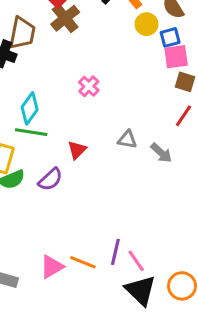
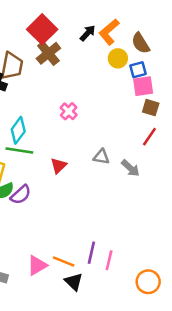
purple semicircle: (50, 179) -> (21, 195), moved
pink line: (136, 261) -> (109, 260), turned 48
black triangle: (141, 290) -> (74, 282), moved, size x0.7

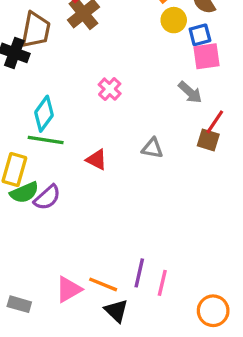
brown square: (151, 108) -> (208, 140), moved
red triangle: (59, 166) -> (97, 160), turned -48
gray arrow: (130, 168) -> (190, 92), moved

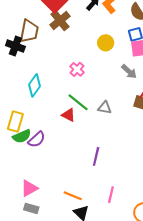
yellow circle: (174, 20) -> (106, 43), moved
green line: (46, 140) -> (78, 102), moved, turned 30
purple line: (139, 273) -> (96, 156), moved
pink triangle: (69, 289) -> (29, 188), moved
gray rectangle: (19, 304) -> (31, 208), moved

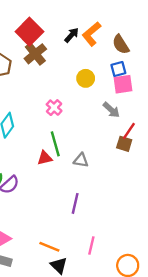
green line: (78, 102) -> (55, 144), turned 35
gray triangle: (105, 108) -> (81, 160), moved
red triangle: (68, 115) -> (45, 158), turned -40

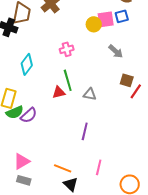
pink square: (123, 84) -> (106, 19), moved
pink cross: (54, 108) -> (67, 49), turned 32
red line: (129, 131) -> (136, 91), moved

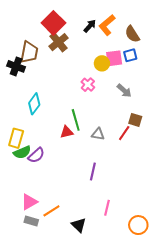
pink cross: (67, 49) -> (88, 85), moved, turned -32
red line: (136, 91) -> (124, 133), moved
orange line: (63, 168) -> (51, 211), moved, turned -54

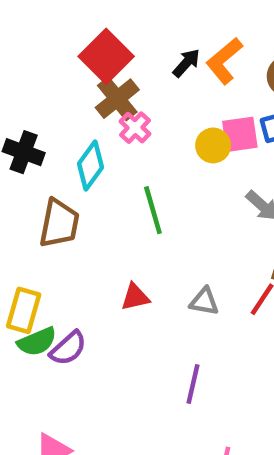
brown trapezoid: (29, 52) -> (59, 223), moved
pink cross: (88, 85) -> (135, 128), moved
cyan diamond: (34, 104) -> (90, 166), moved
green line: (76, 120) -> (153, 210), moved

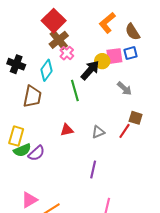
black arrow: (186, 63) -> (90, 70), moved, size x1.5
gray triangle: (204, 302) -> (98, 132), turned -32

